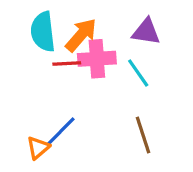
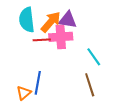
purple triangle: (146, 32) -> (68, 20), moved
cyan line: (138, 73) -> (94, 57), moved
blue line: (60, 132) -> (38, 83), turned -35

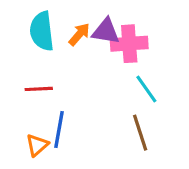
orange arrow: (51, 22) -> (79, 34), size x0.7
pink cross: (61, 37) -> (129, 44), moved
red line: (42, 40) -> (39, 89), moved

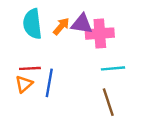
cyan line: (146, 89) -> (113, 68), turned -60
blue line: (59, 129) -> (49, 83), moved
orange triangle: (37, 145) -> (24, 84), moved

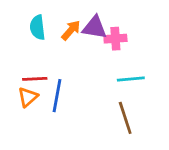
cyan semicircle: (32, 24) -> (38, 27), size x0.7
pink cross: (100, 34) -> (115, 39), size x0.7

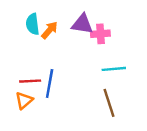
orange arrow: (71, 30) -> (50, 30), moved
red line: (35, 79) -> (30, 81), moved
orange triangle: (28, 97) -> (24, 100), moved

